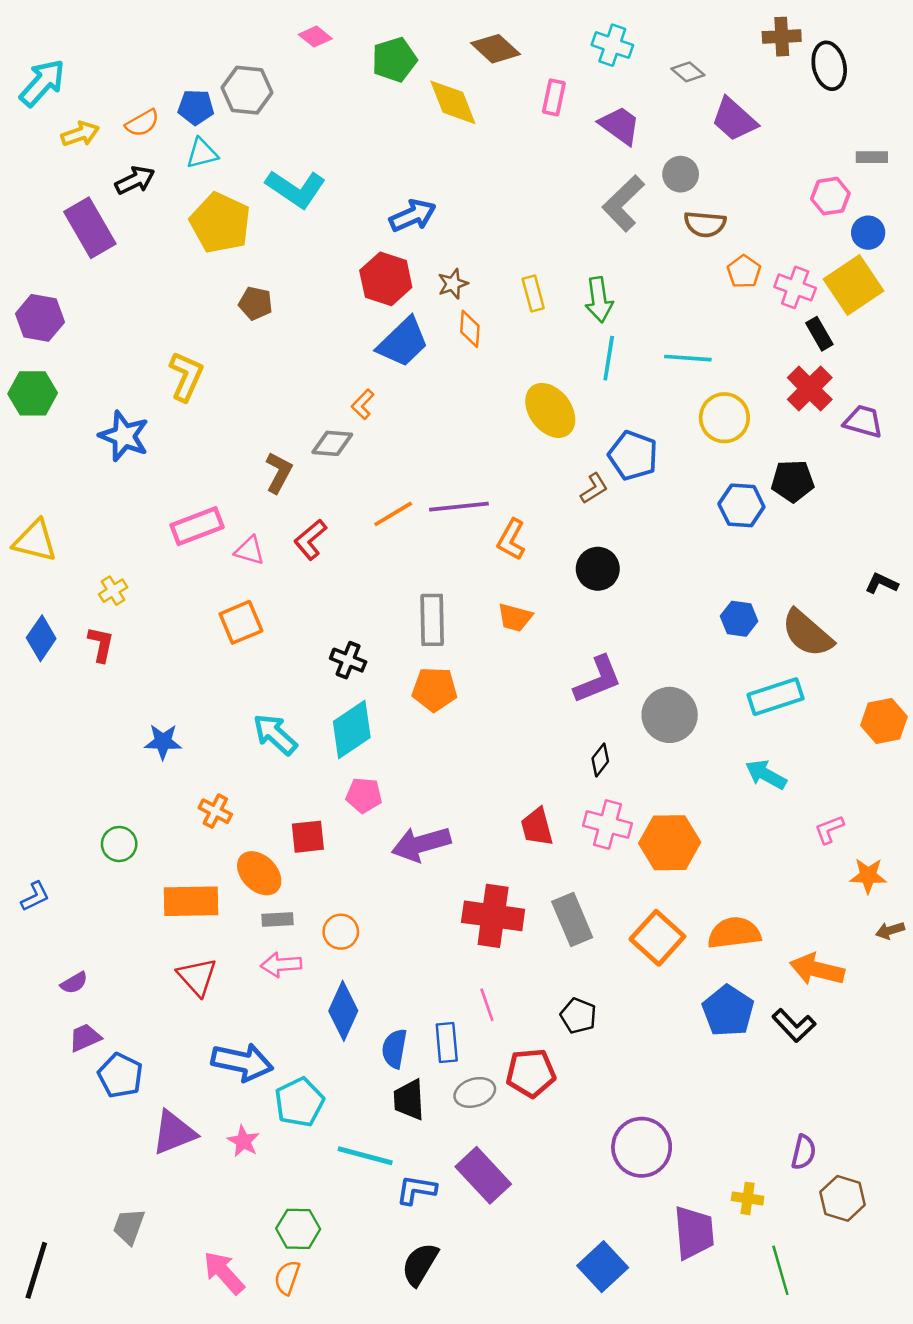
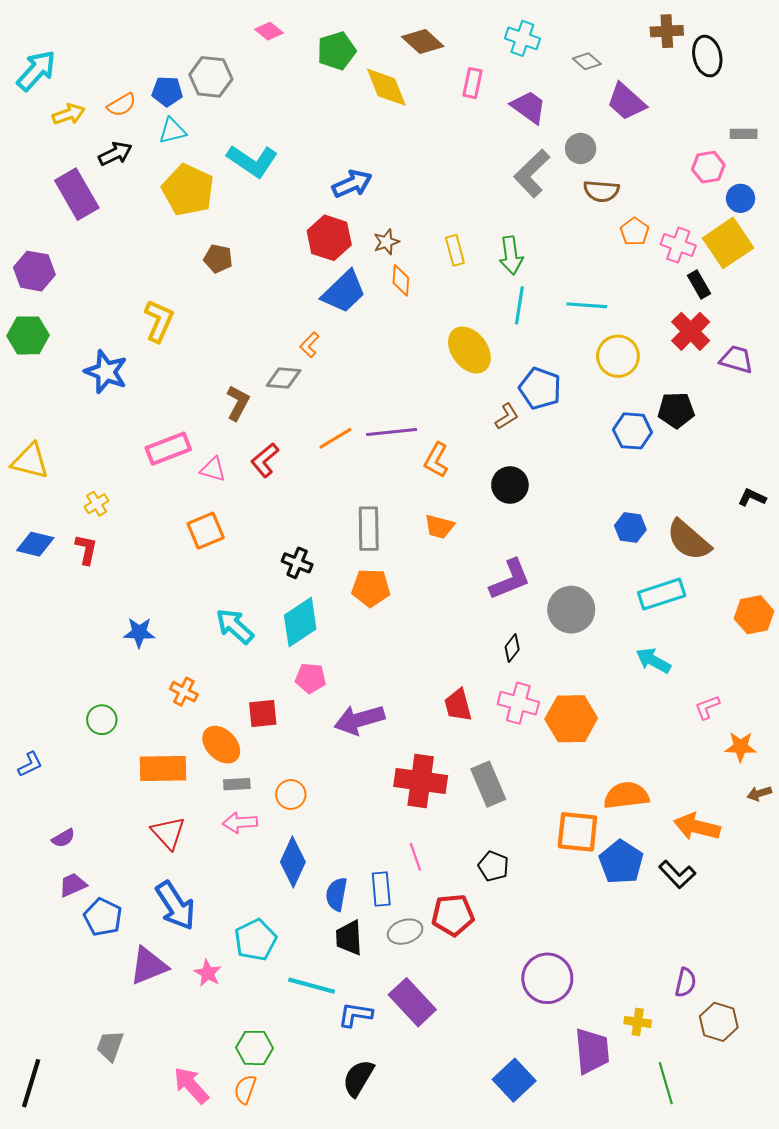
blue diamond: (41, 638) -> (35, 544), turned 69
orange square: (657, 938) -> (577, 832), moved, turned -36
blue arrow: (242, 1062) -> (176, 906), moved, turned 45

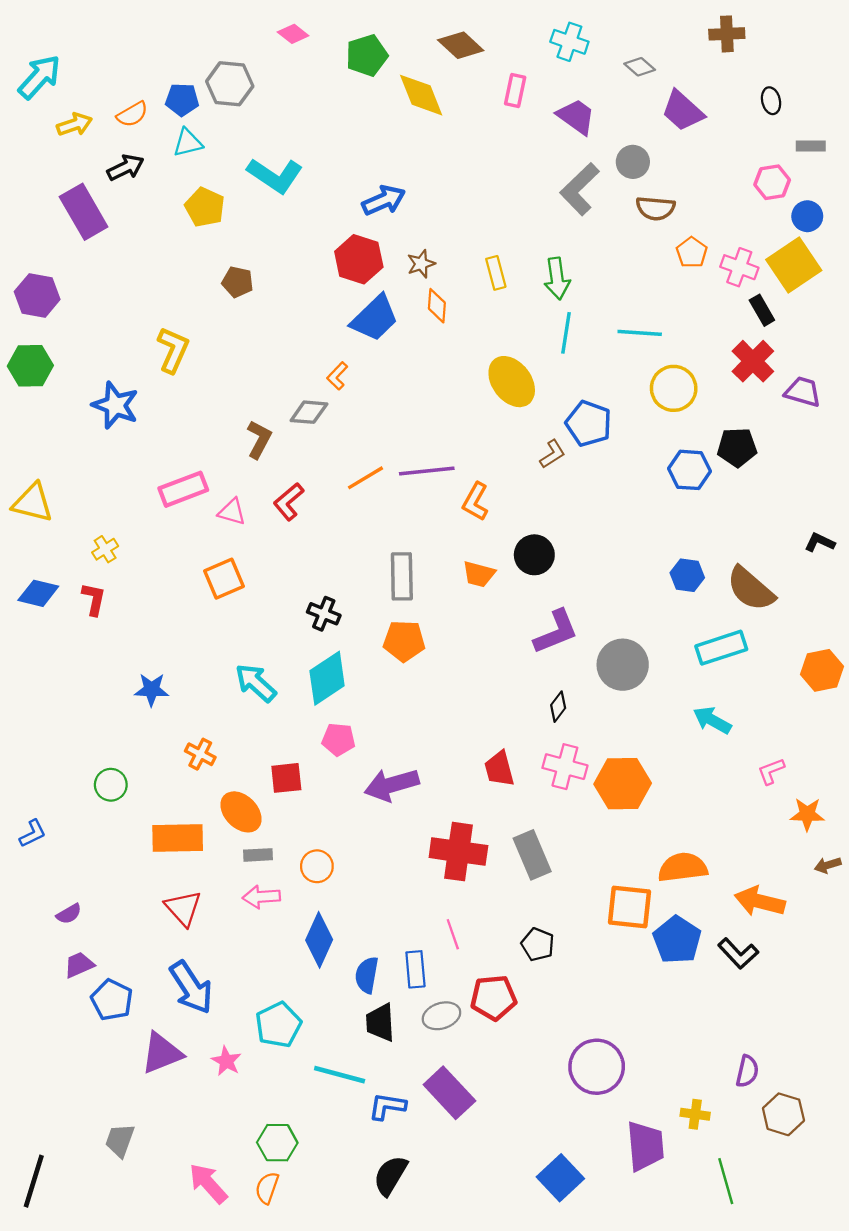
black ellipse: (707, 56) -> (771, 101), moved, size x0.6
yellow pentagon: (188, 190) -> (205, 207), size x0.7
black circle: (510, 485) -> (534, 555), moved

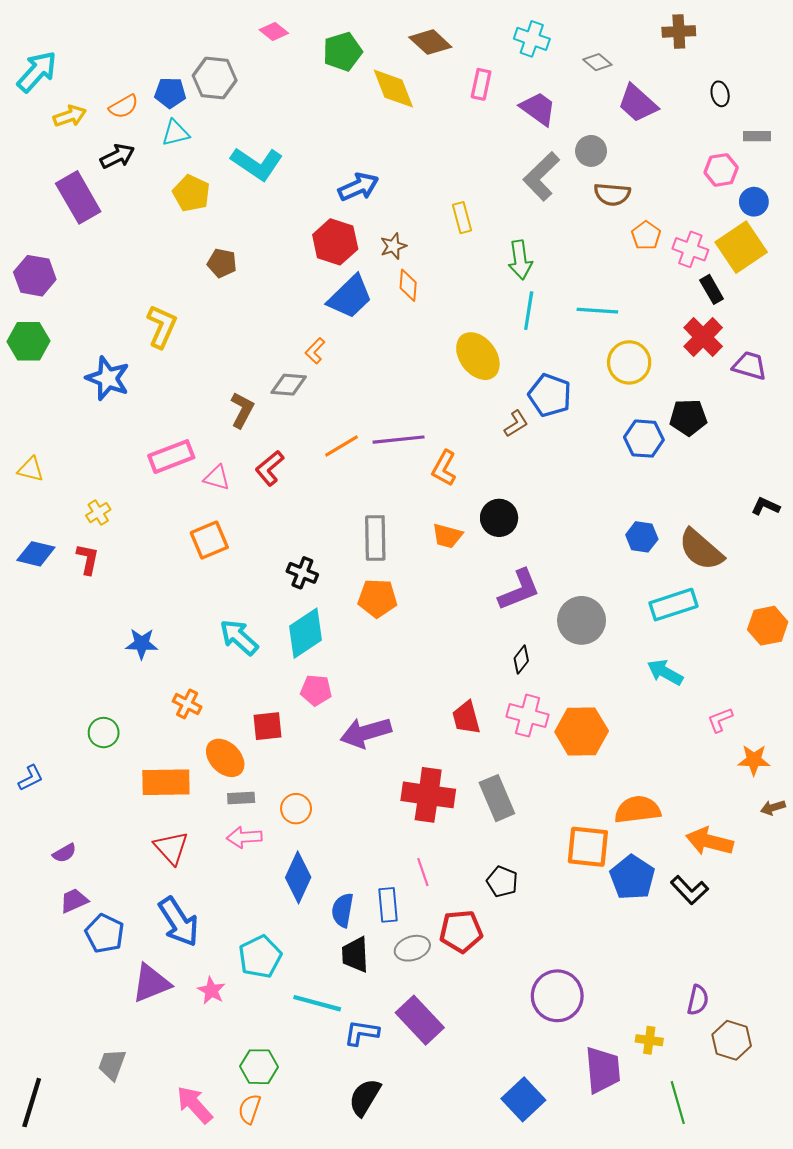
yellow rectangle: (496, 273) -> (462, 218), moved
yellow triangle: (33, 503) -> (31, 469), size x0.7

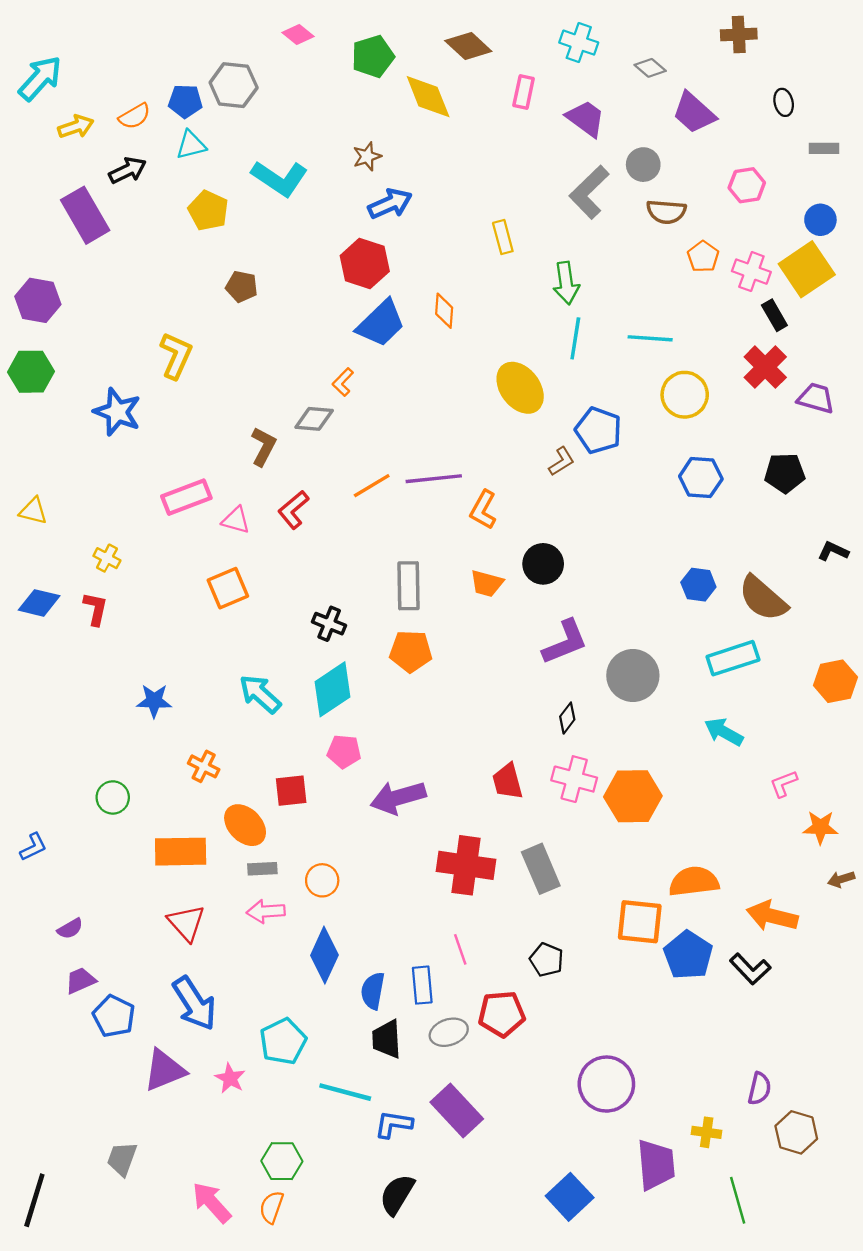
pink hexagon: (721, 170) -> (747, 185), moved
brown star: (393, 246) -> (367, 156), moved
black pentagon: (688, 417) -> (785, 473), moved
yellow cross: (98, 513) -> (107, 558), turned -30

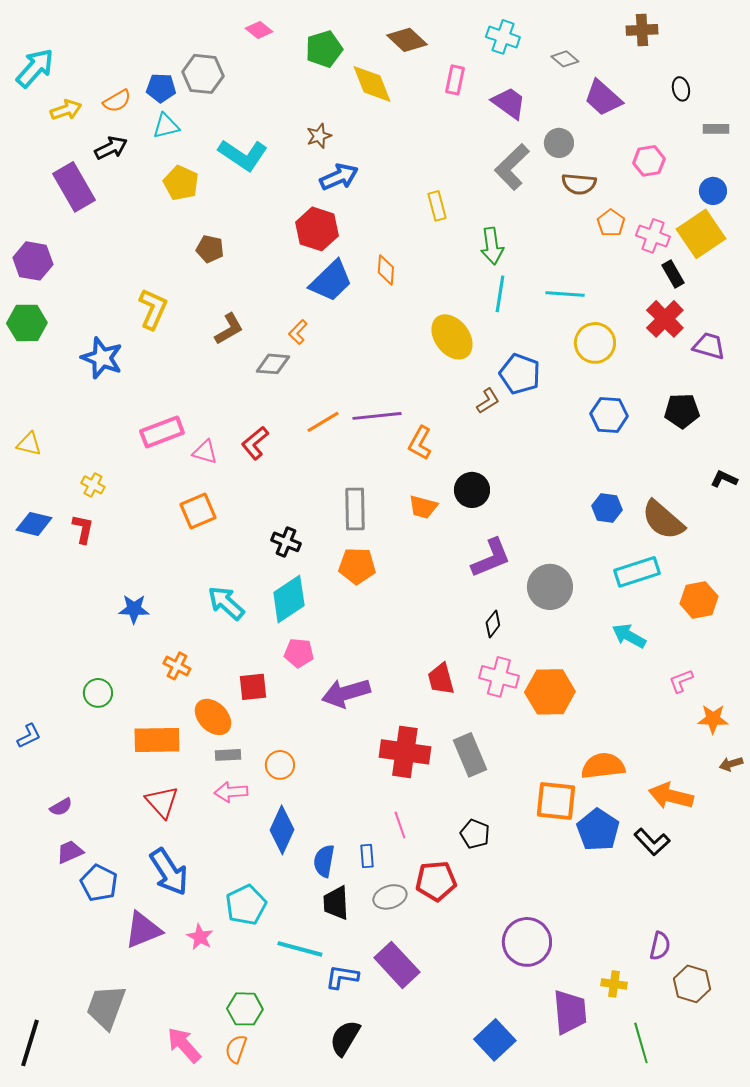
brown L-shape: (263, 446) -> (229, 329), moved, turned 32
orange hexagon: (835, 681) -> (699, 600), moved
blue rectangle: (422, 985) -> (367, 856), size x0.7
gray trapezoid: (122, 1159) -> (106, 1007), size x1.5

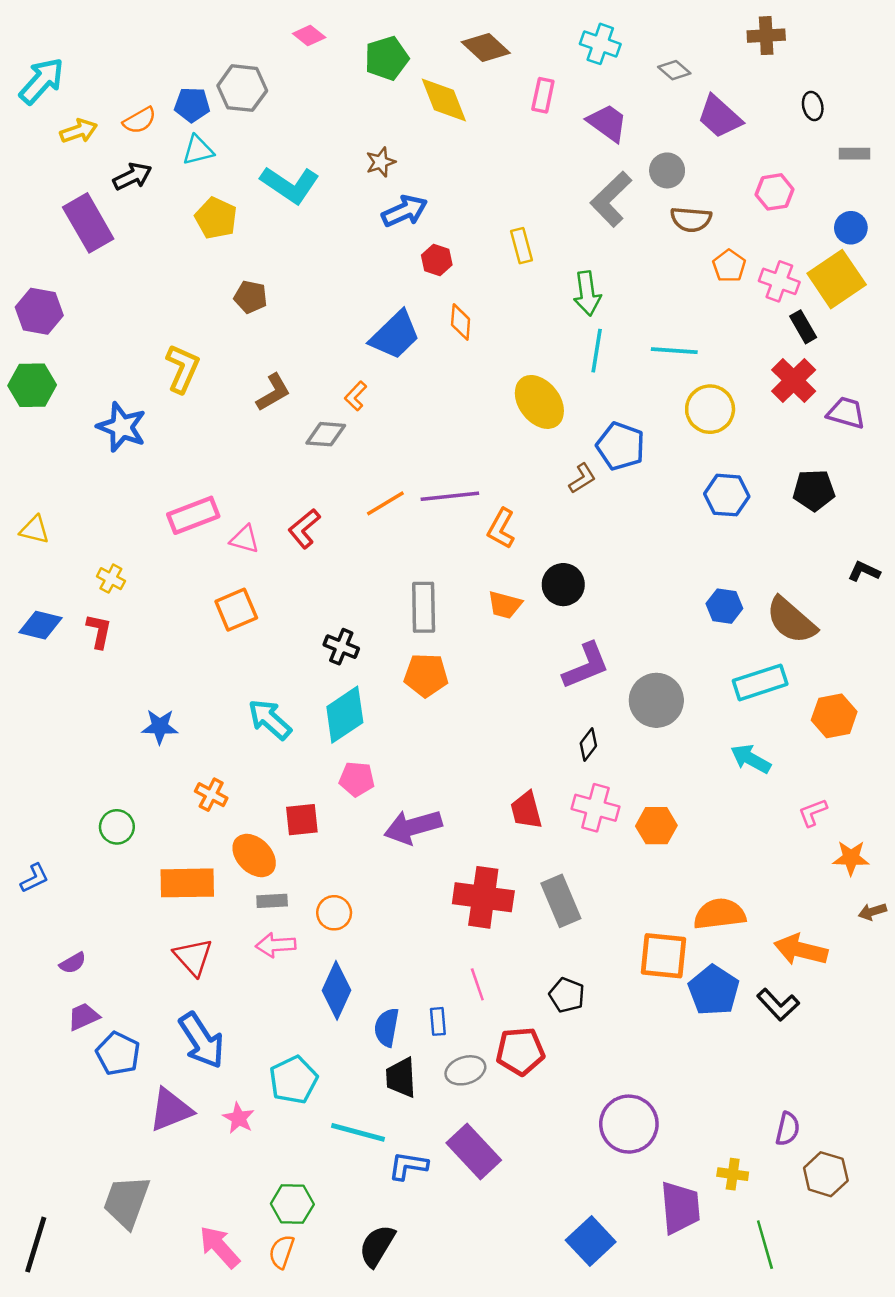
red hexagon: (317, 229) -> (437, 260), moved, size x0.6
orange hexagon: (550, 692) -> (656, 826), size x0.7
black semicircle: (345, 1038) -> (377, 1246), moved

